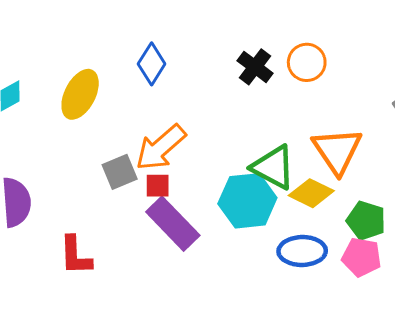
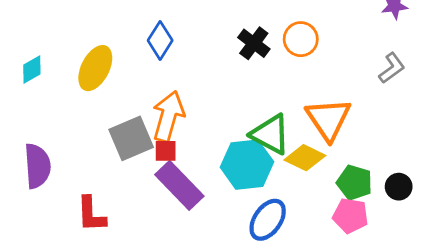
orange arrow: (161, 148) -> (168, 116), turned 147
gray square: (120, 172) -> (131, 138), size x1.4
blue ellipse: (302, 251) -> (268, 220), moved, turned -54

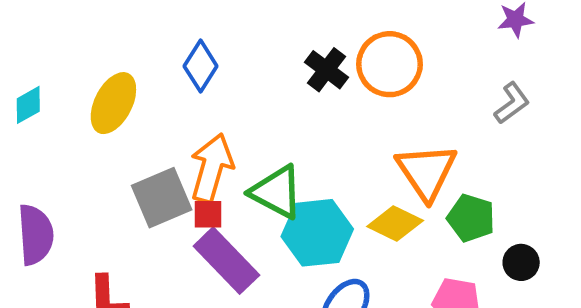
orange circle: (301, 39) -> (390, 64), size x1.4
green triangle: (270, 134) -> (276, 192), moved
green pentagon: (355, 183) -> (471, 218), moved

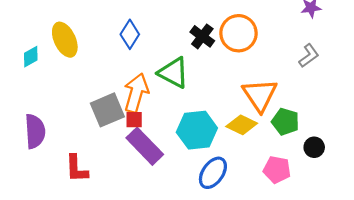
yellow ellipse: (113, 103) -> (65, 40), moved, turned -52
green triangle: (276, 192) -> (173, 73), moved

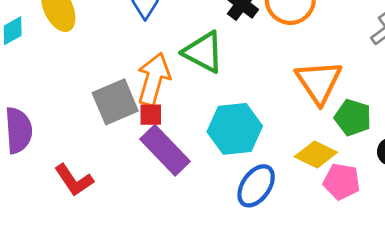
yellow diamond: (242, 125) -> (316, 155), moved
red L-shape: (77, 169) -> (74, 180), turned -32

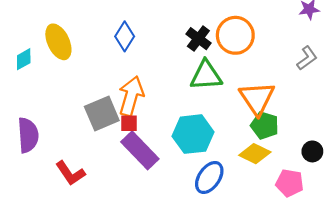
green triangle: (203, 52) -> (206, 75), moved, turned -32
green pentagon: (353, 118) -> (265, 125), moved
pink pentagon: (341, 182) -> (290, 183), moved

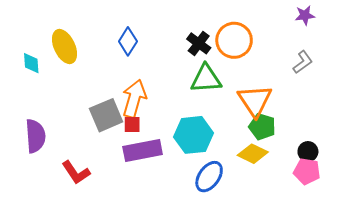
cyan diamond: (24, 59) -> (31, 63), turned -65
purple rectangle: (140, 150) -> (143, 151), turned -57
pink pentagon: (290, 183) -> (307, 171), moved

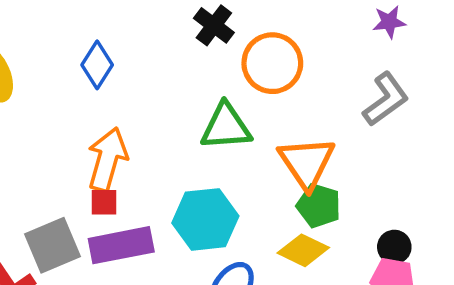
black cross: (199, 43) -> (214, 25), moved
gray L-shape: (303, 62) -> (386, 99), size x1.4
gray square: (106, 115) -> (52, 245), moved

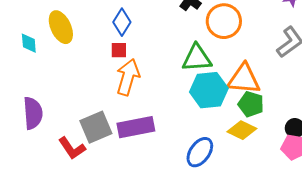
orange triangle: (307, 163) -> (244, 79), turned -51
red square: (104, 202) -> (119, 50), moved
cyan hexagon: (205, 219) -> (209, 90), moved

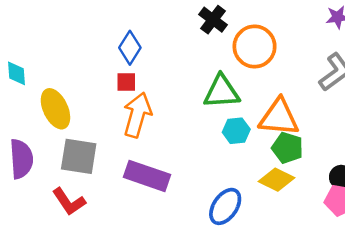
yellow ellipse: (61, 27) -> (55, 109), moved
cyan hexagon: (209, 90) -> (236, 131), size x0.6
gray square: (96, 127) -> (79, 156), moved, turned 32
purple rectangle: (136, 127) -> (147, 176), turned 30

